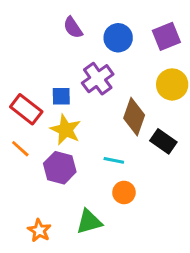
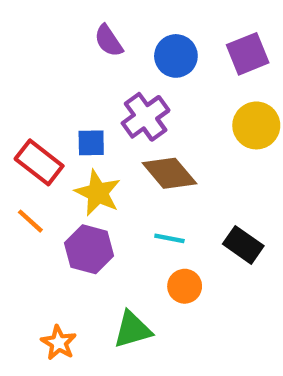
brown diamond: (134, 117) -> (169, 173), moved, turned -60
black rectangle: (163, 141) -> (243, 245), moved

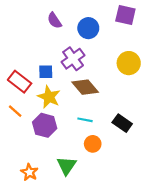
purple square: (248, 54) -> (125, 15), moved, turned 35
green triangle: (132, 330) -> (66, 166), turned -40

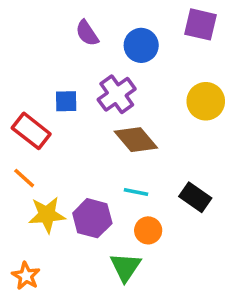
blue square: (46, 72) -> (66, 101), moved
yellow star: (49, 97) -> (47, 215), moved, turned -30
purple hexagon: (45, 125) -> (92, 218), moved
green triangle: (66, 166) -> (125, 267), moved
orange star: (29, 172) -> (26, 276), moved

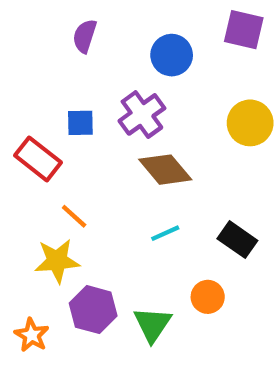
purple semicircle: (87, 33) -> (85, 36), moved, turned 52
orange line: (24, 178) -> (74, 216), moved
cyan line: (136, 192) -> (165, 233), turned -35
purple hexagon: (92, 218) -> (93, 310), moved
orange circle: (148, 230) -> (208, 297), moved

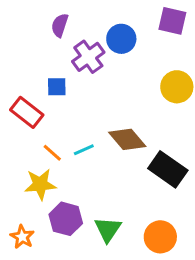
purple cross: (142, 114) -> (88, 57), moved
brown diamond: (165, 170) -> (127, 139), moved
cyan line: (165, 233) -> (84, 150), moved
black rectangle: (237, 240) -> (168, 169), size x1.4
orange circle: (208, 297) -> (160, 237), moved, size x1.4

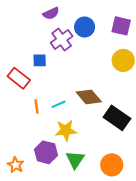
purple square: (172, 21) -> (121, 26), moved
purple semicircle: (60, 25) -> (51, 13), moved, turned -133
orange line: (52, 153) -> (36, 106), turned 40
yellow star: (40, 184) -> (66, 130), moved

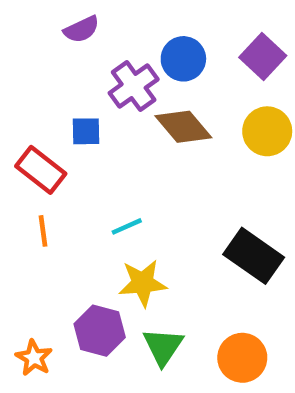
purple semicircle: (51, 13) -> (81, 29), moved
purple square: (121, 26) -> (263, 57), turned 30
brown diamond: (89, 97) -> (183, 127), moved
orange line: (36, 106) -> (43, 231), moved

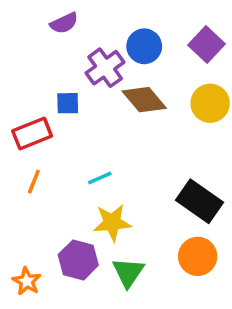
red rectangle: (41, 170) -> (32, 134), turned -60
orange line: (43, 231) -> (34, 182), turned 30
orange circle: (242, 358) -> (198, 256), moved

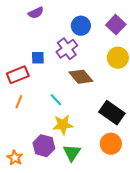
purple cross: (105, 68) -> (67, 49), moved
brown diamond: (144, 100) -> (81, 77), moved
cyan line: (100, 178) -> (56, 100), turned 72

